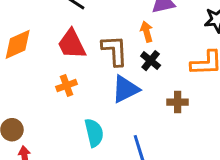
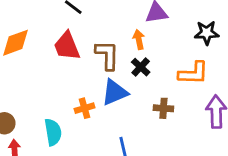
orange cross: (67, 85) -> (84, 108), moved
cyan semicircle: (94, 133) -> (53, 132), moved

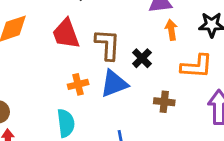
orange arrow: (139, 39) -> (171, 30), moved
orange cross: (84, 108) -> (78, 84), moved
cyan semicircle: (53, 132) -> (66, 123), moved

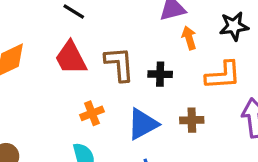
black cross: (142, 58) -> (160, 74), turned -36
blue triangle: (114, 84) -> (143, 124), moved

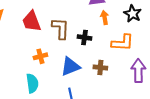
black star: (234, 26) -> (133, 14), turned 30

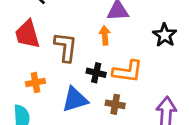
orange arrow: (105, 18) -> (105, 35), moved
black cross: (84, 37) -> (96, 73), moved
orange L-shape: (122, 43) -> (128, 71), moved

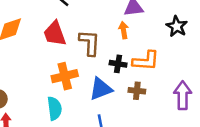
orange cross: (35, 83) -> (65, 76), size x1.5

